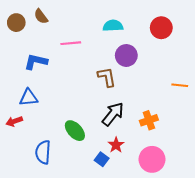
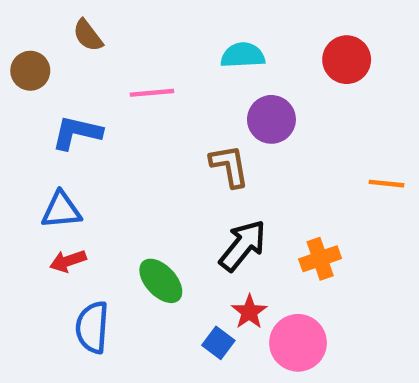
brown circle: (16, 23) -> (30, 71), moved
red arrow: (14, 121) -> (68, 261), moved
pink circle: (152, 159) -> (298, 343), moved

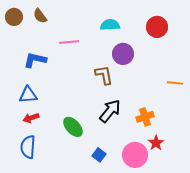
brown circle: (30, 71) -> (14, 17), moved
red star: (249, 312) -> (156, 143), moved
blue semicircle: (92, 327) -> (28, 147), moved

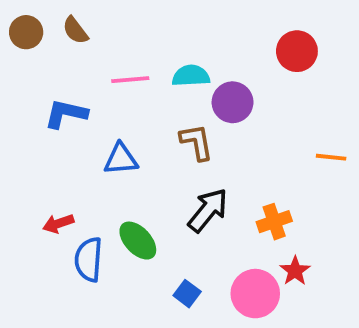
cyan semicircle: (110, 25) -> (191, 76), moved
blue triangle: (28, 95) -> (121, 159), moved
blue semicircle: (28, 147) -> (89, 259), moved

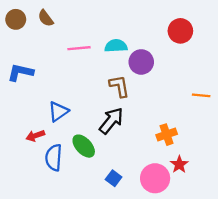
blue L-shape: (66, 114) -> (20, 72), moved
blue triangle: (121, 159) -> (58, 111), moved, turned -30
black arrow: (208, 210) -> (111, 121), moved

